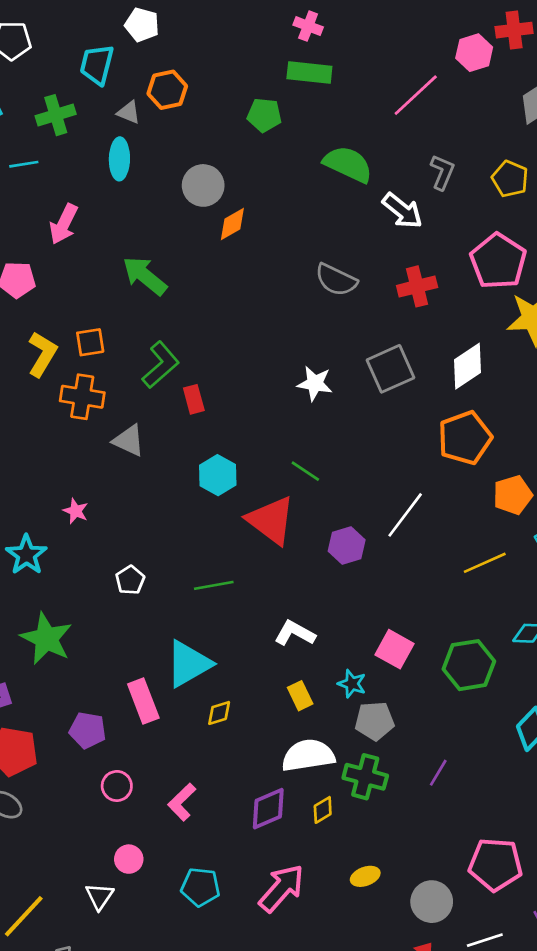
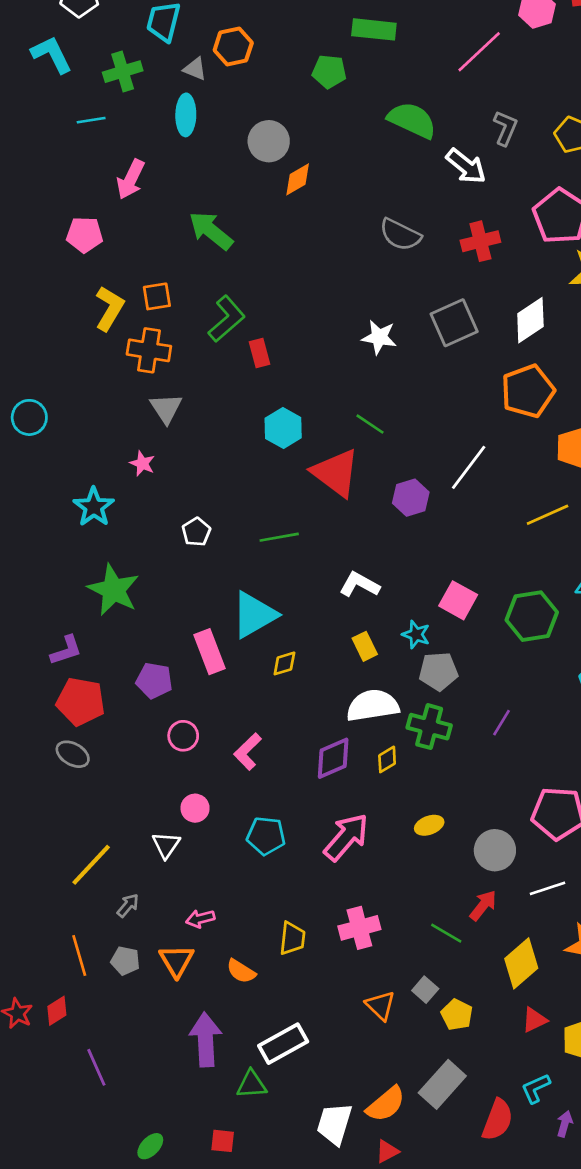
gray triangle: (129, 441) -> (166, 408), moved, turned 32

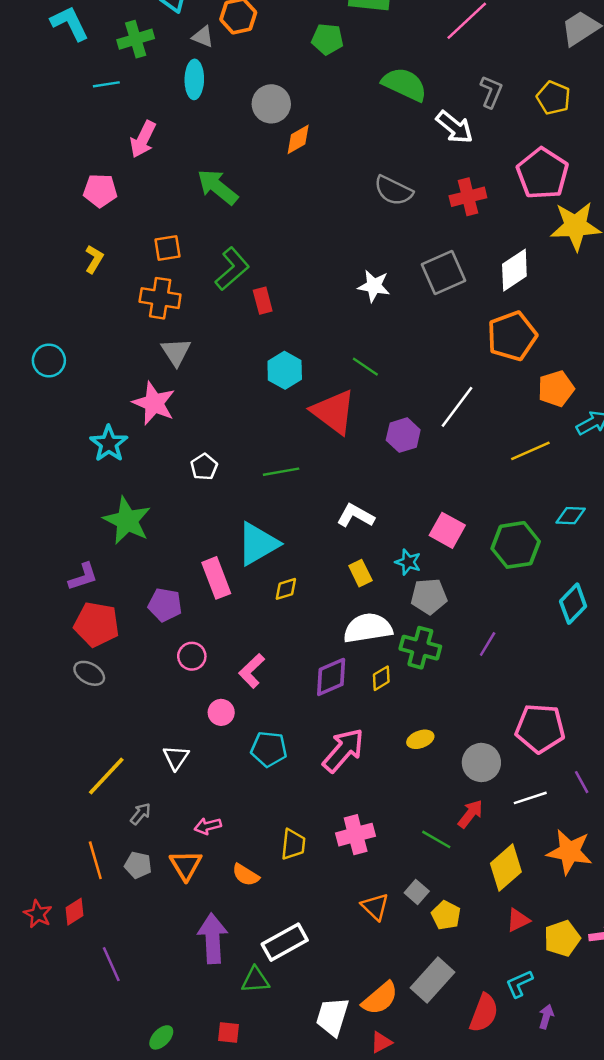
yellow L-shape: (110, 308) -> (94, 259), moved, size x0.7
pink star: (142, 463) -> (154, 403), size x1.8
pink circle: (195, 808) -> (221, 712), moved

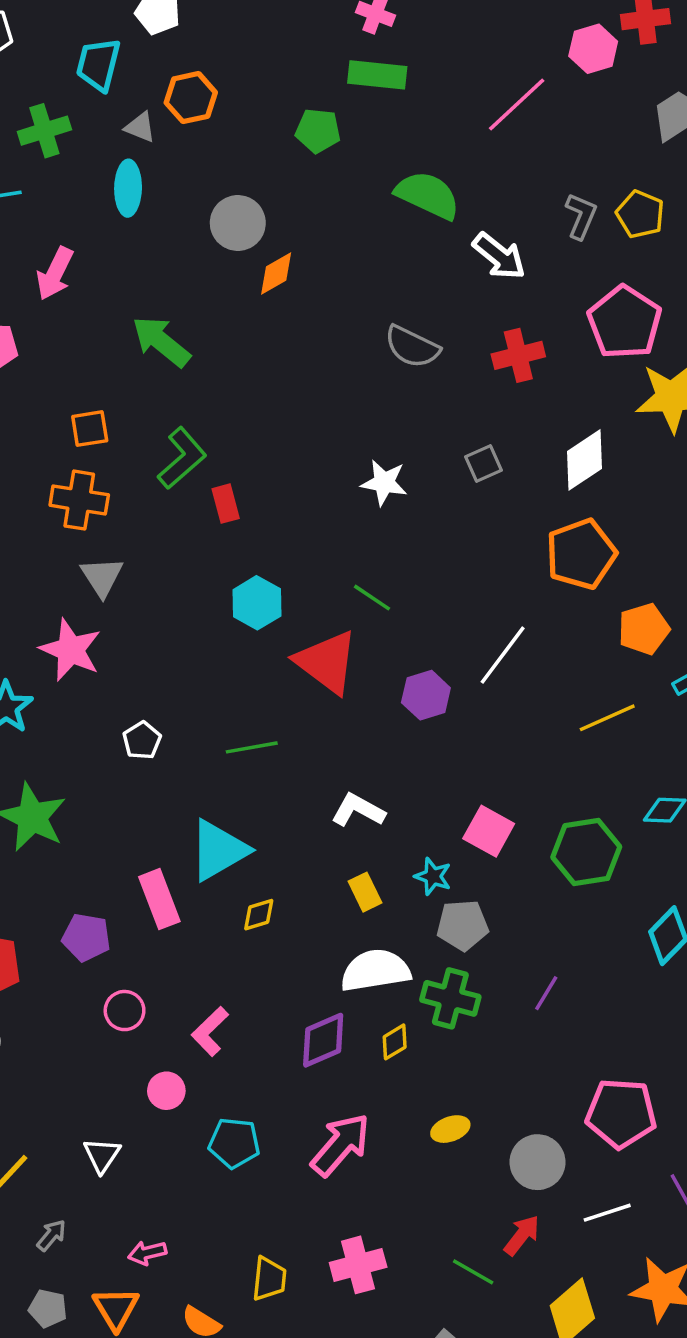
gray L-shape: (491, 92) -> (581, 216), moved
gray square: (444, 273) -> (483, 463), size x0.6

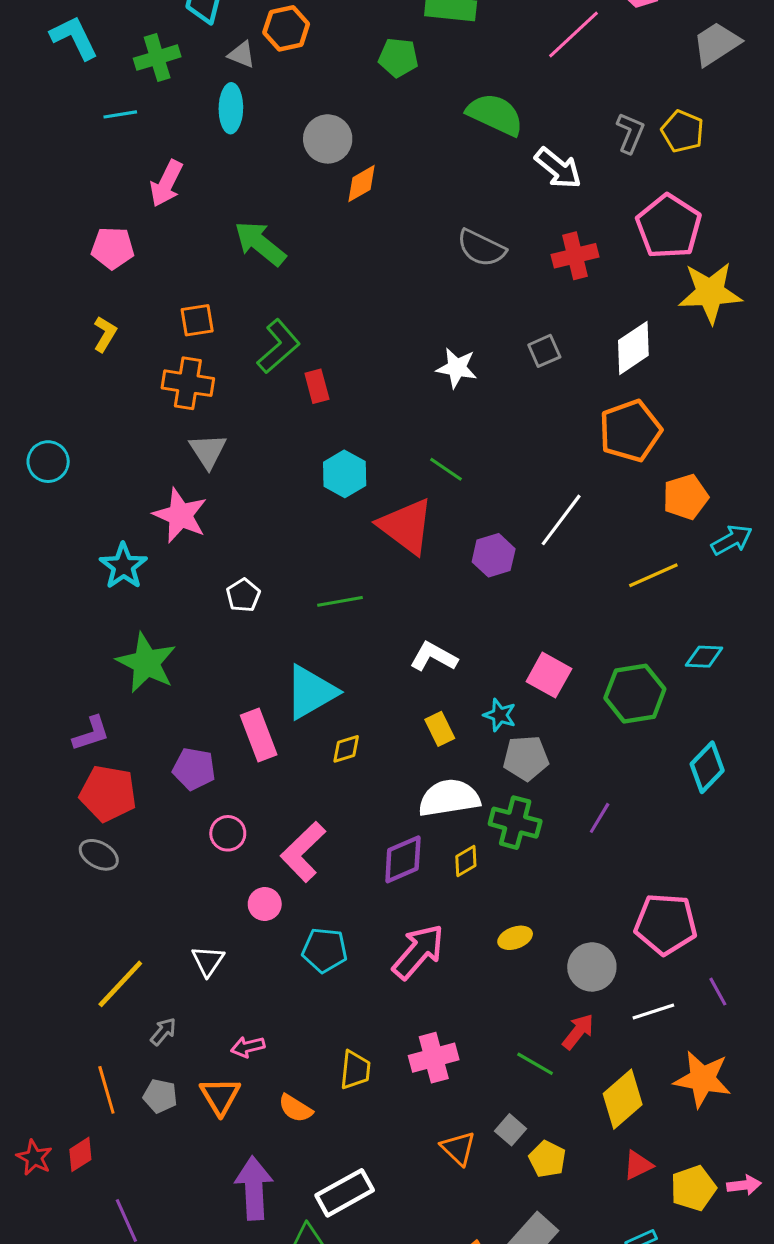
pink L-shape: (210, 1031) -> (303, 852), size x1.4

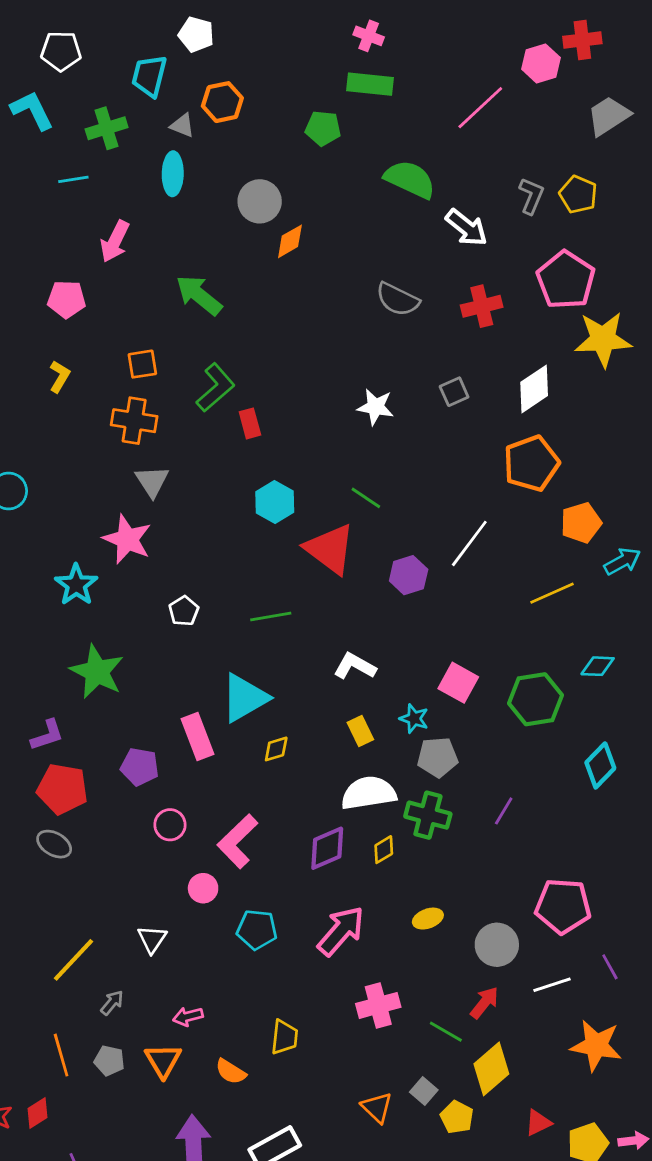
pink cross: (434, 1058) -> (378, 1005), moved
yellow diamond: (623, 1099) -> (491, 1069), moved

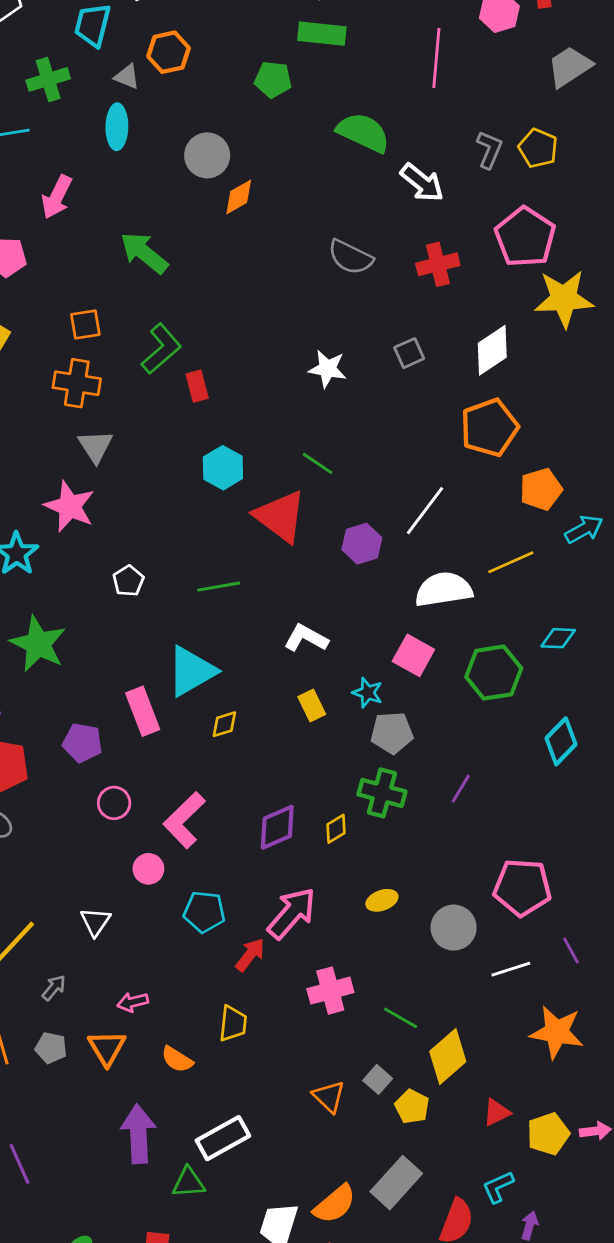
pink line: (480, 108) -> (436, 58), turned -42
white semicircle: (369, 793) -> (444, 589), moved
red arrow: (484, 1003) -> (250, 955), moved

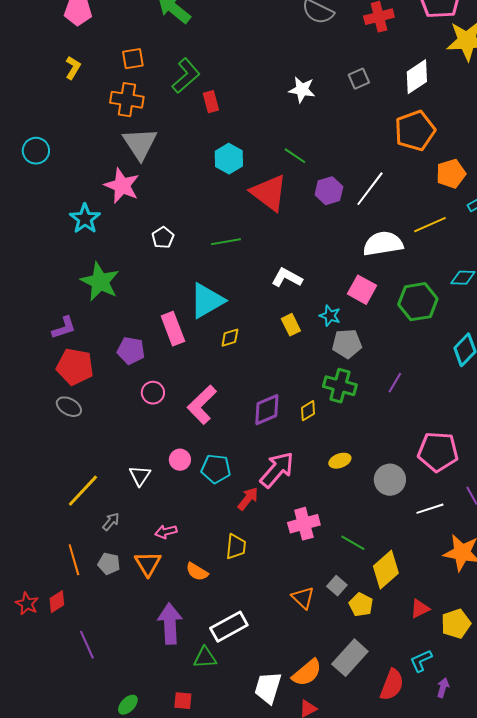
gray triangle: (95, 446) -> (140, 144), size x1.4
purple hexagon: (362, 544) -> (329, 191), moved
pink circle: (148, 869) -> (180, 460), moved

